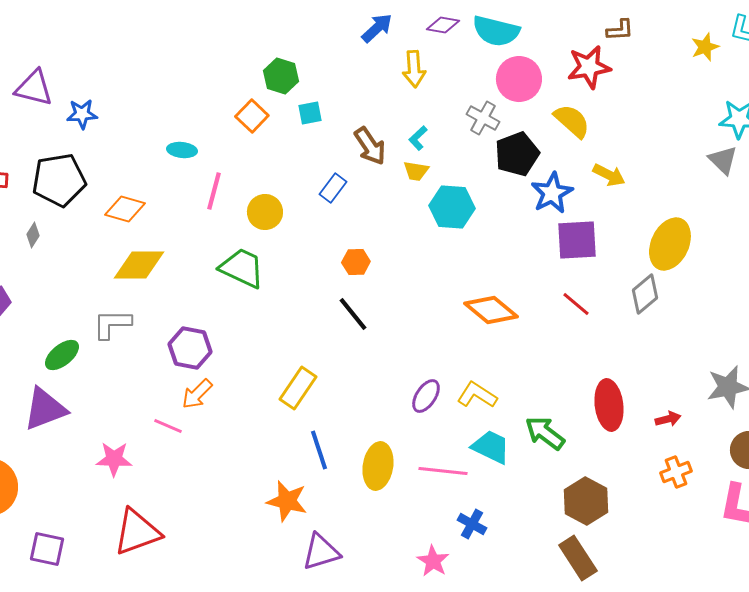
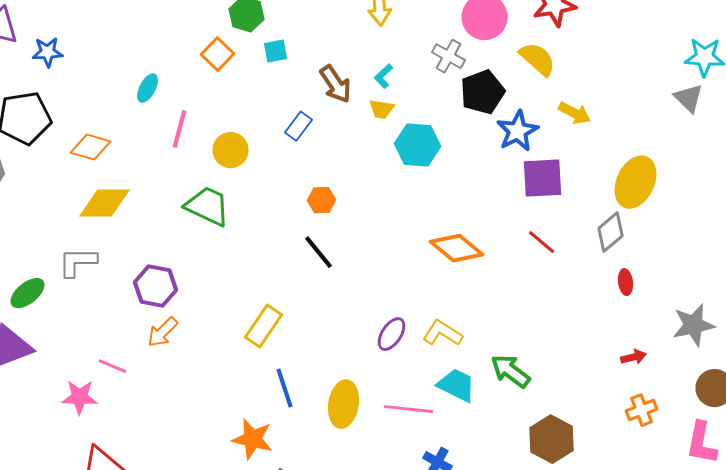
cyan ellipse: (182, 150) -> (148, 88), turned -68
red ellipse: (609, 405) -> (626, 282), moved, size x0.5
pink line: (168, 426) -> (112, 366), moved

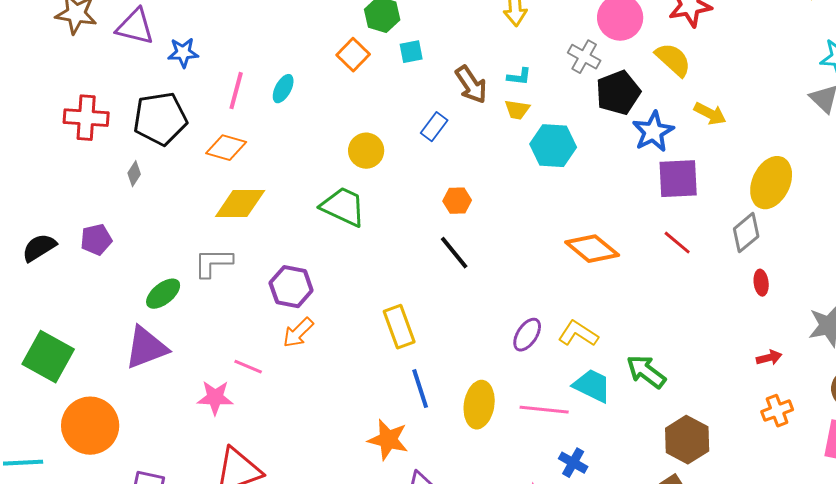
cyan L-shape: (384, 76) -> (519, 77), turned -130
pink line: (180, 129) -> (236, 91), moved
yellow rectangle: (264, 326) -> (399, 327), turned -54

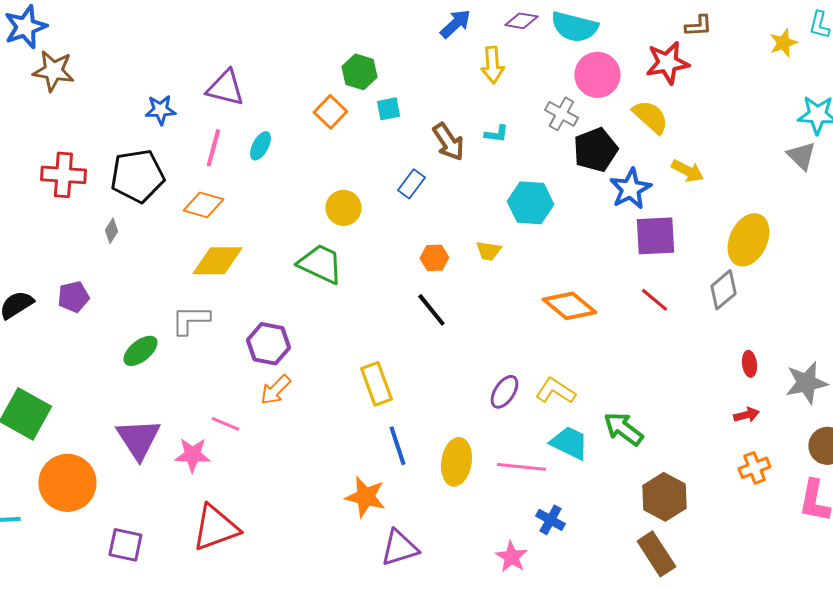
purple triangle: (135, 27) -> (225, 88), moved
yellow trapezoid: (517, 110) -> (488, 251), moved
red ellipse: (761, 283) -> (749, 364), moved
purple triangle: (146, 348) -> (138, 439), moved, turned -42

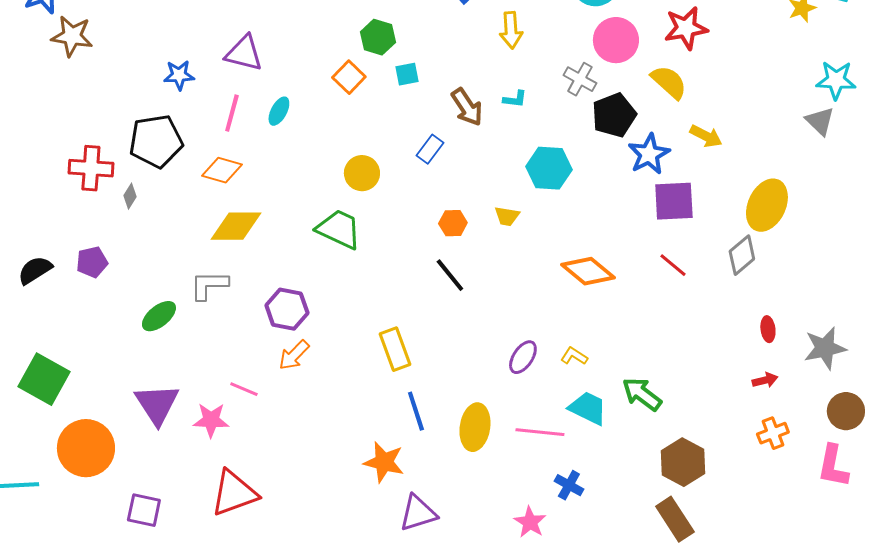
red cross: (63, 175) -> (91, 168), moved
yellow L-shape: (555, 391) -> (574, 356), size x0.7

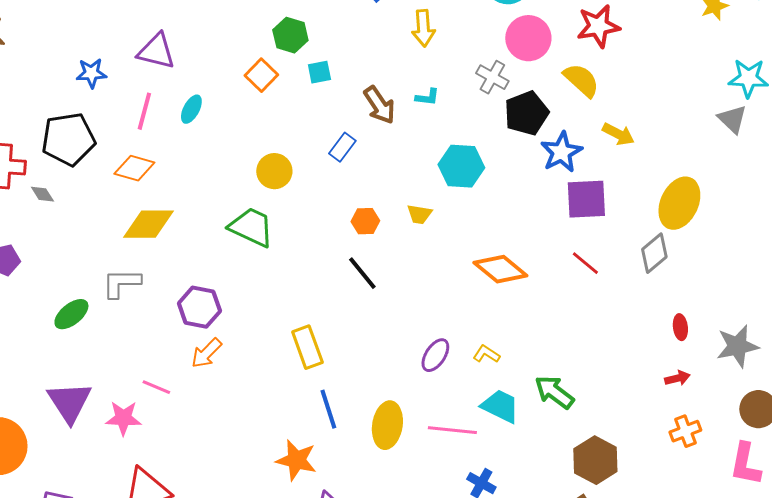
gray diamond: (130, 196) -> (42, 194), turned -65

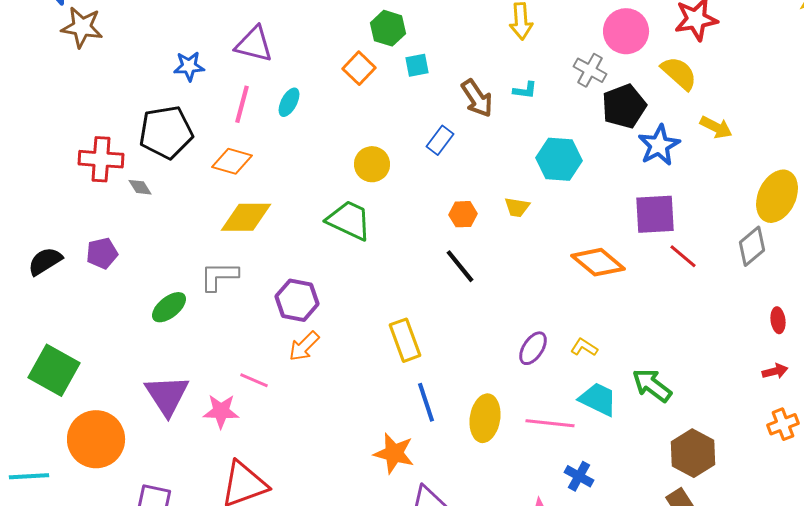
purple square: (586, 199) -> (655, 214), moved

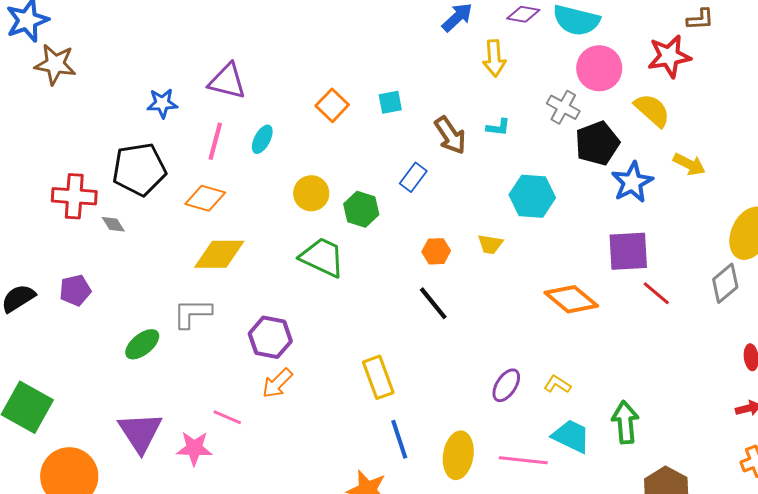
green hexagon: (388, 28) -> (361, 209), moved
yellow circle: (372, 164) -> (311, 193), moved
green arrow: (652, 385) -> (625, 422), turned 48

